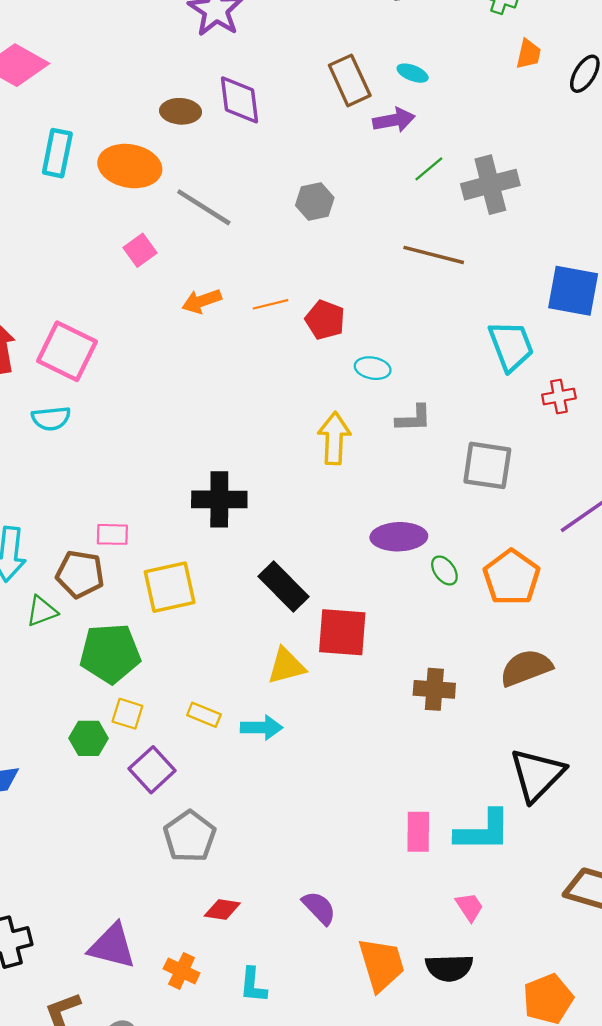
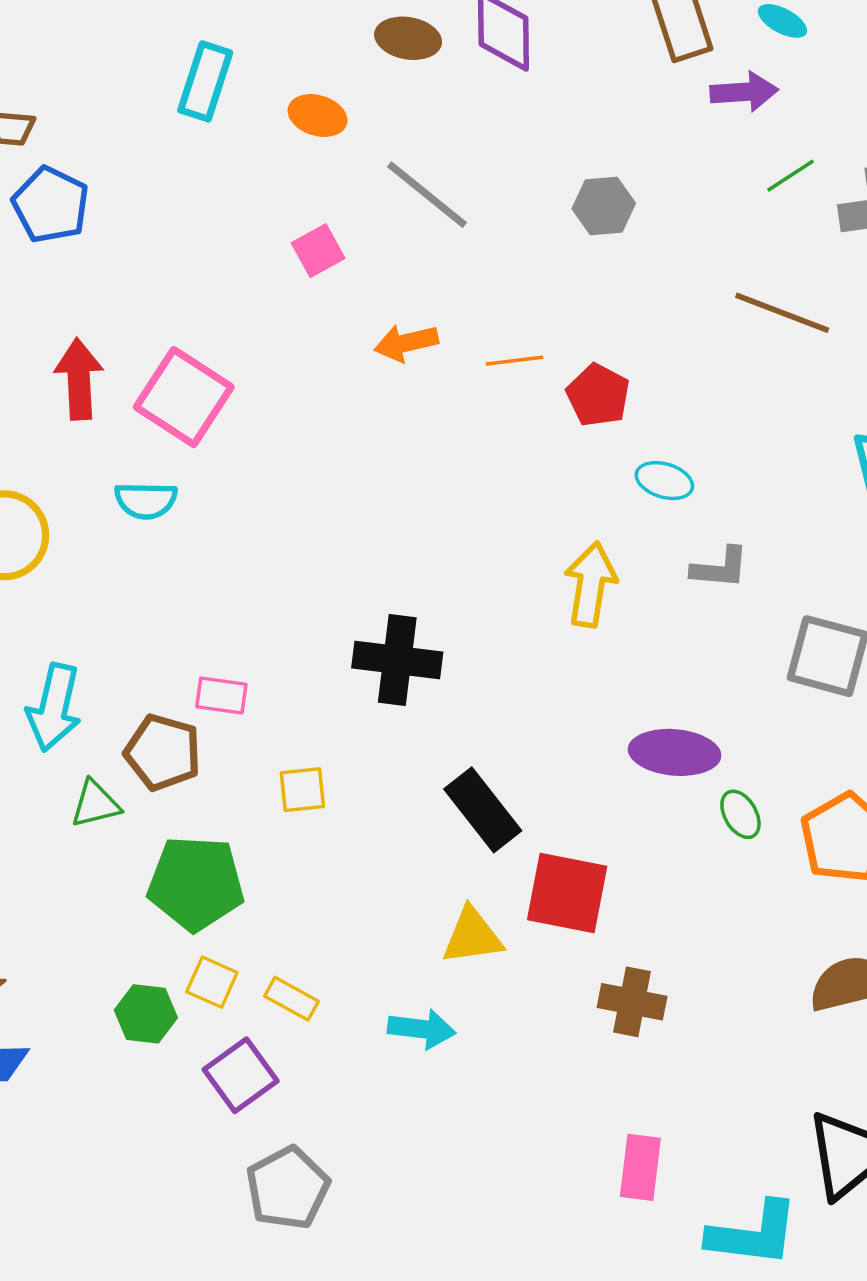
orange ellipse: (130, 166) -> (318, 115), size x0.6
yellow square: (170, 587) -> (302, 790), size x0.6
brown cross: (434, 689) -> (632, 1002), moved
yellow rectangle: (204, 715) -> (292, 999), moved
pink rectangle: (418, 832) -> (640, 1167), moved

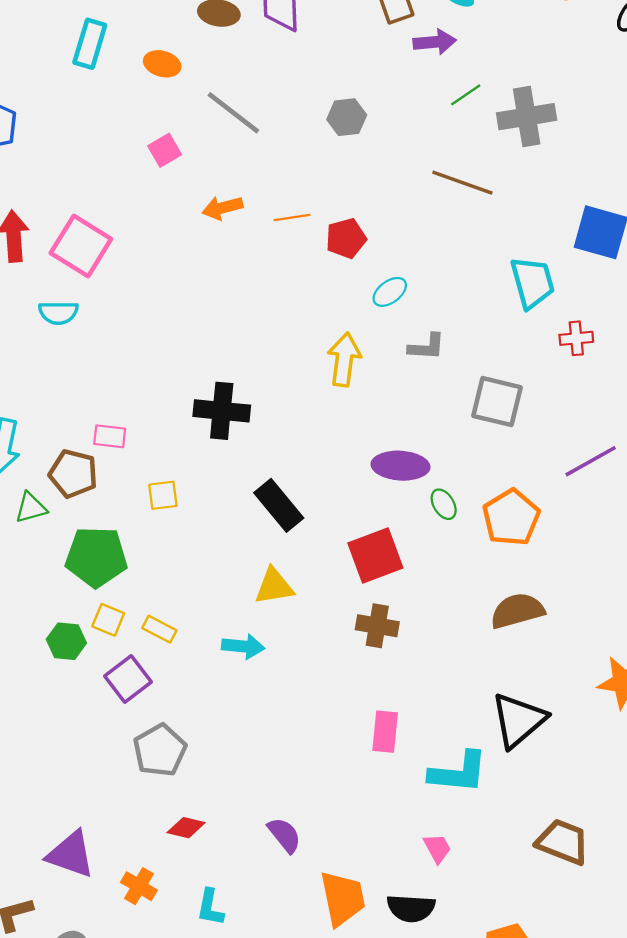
red pentagon: (598, 395) -> (346, 238), turned 30
cyan ellipse: (664, 481) -> (390, 292), turned -52
red square: (567, 893) -> (375, 556), moved, turned -30

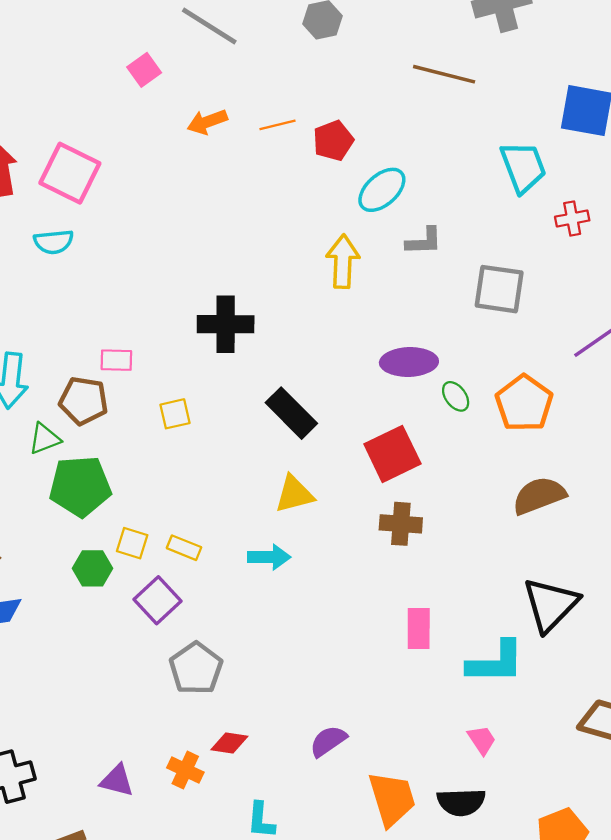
cyan ellipse: (390, 292) -> (382, 190), size x1.4
green pentagon: (96, 557) -> (80, 486), moved
purple semicircle: (284, 835) -> (328, 741), turned -81
purple triangle: (71, 854) -> (117, 781), size x0.7
orange cross: (139, 886) -> (185, 770), moved

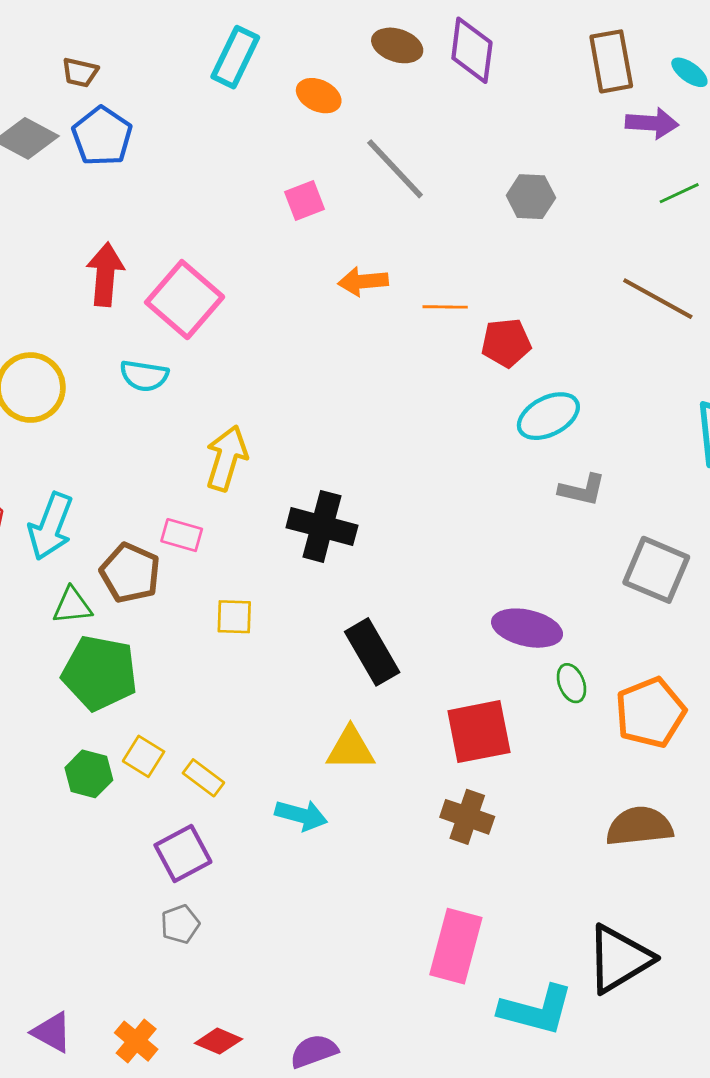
yellow arrow: (343, 262) -> (226, 458), moved
purple square: (157, 600) -> (183, 853), moved
pink rectangle: (419, 629) -> (456, 946), size x1.4
gray pentagon: (196, 668) -> (180, 924), size x0.6
red diamond: (229, 743) -> (218, 1041), moved

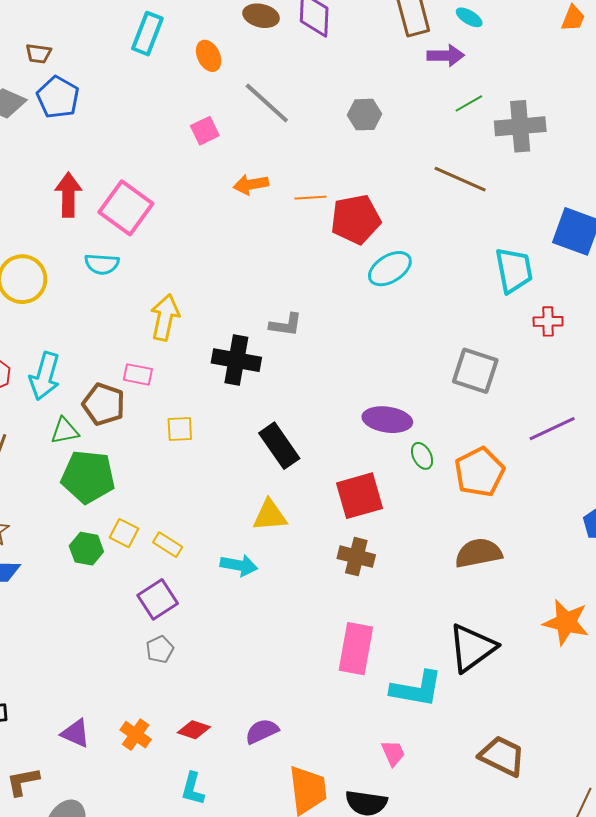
orange ellipse: (319, 96) -> (209, 56), turned 44
red pentagon: (506, 343) -> (356, 219), size x1.4
gray L-shape: (582, 490) -> (286, 325), moved

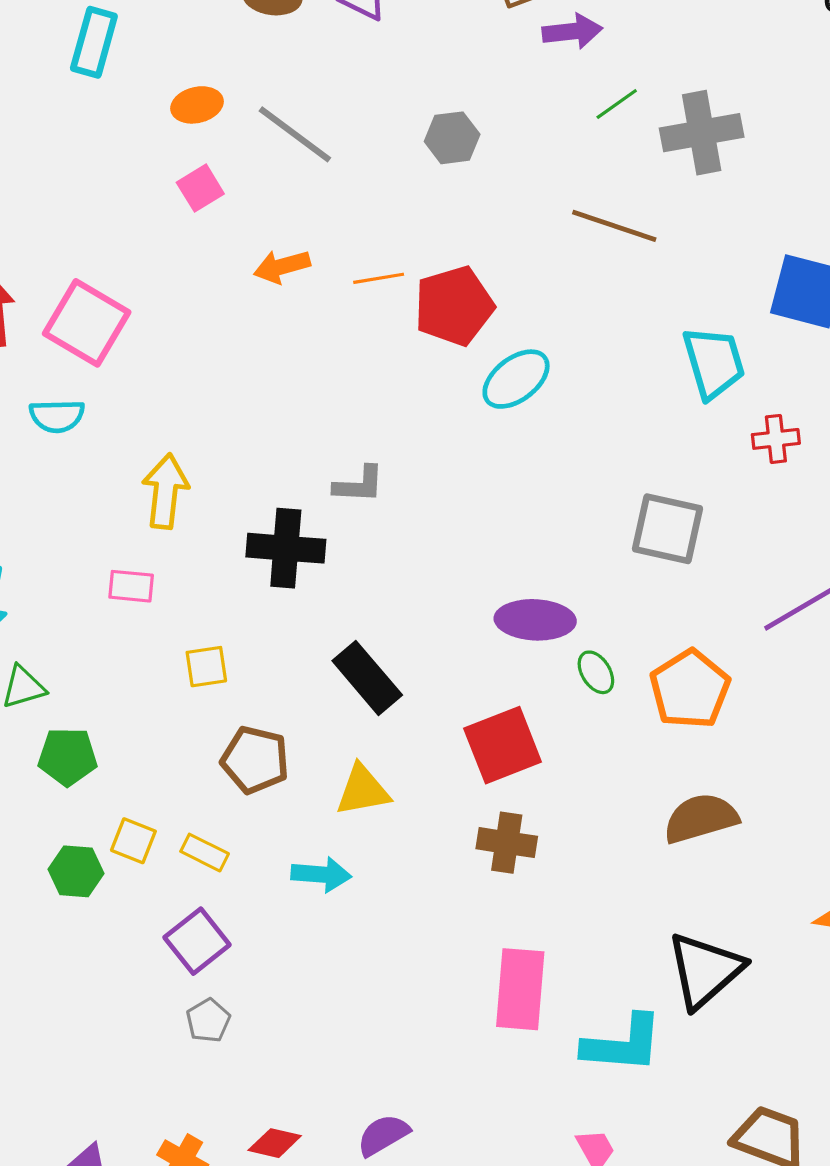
orange ellipse: (209, 56) -> (197, 105), moved, turned -72
brown pentagon: (104, 404) -> (255, 760), moved
green pentagon: (88, 477) -> (68, 757), size x0.7

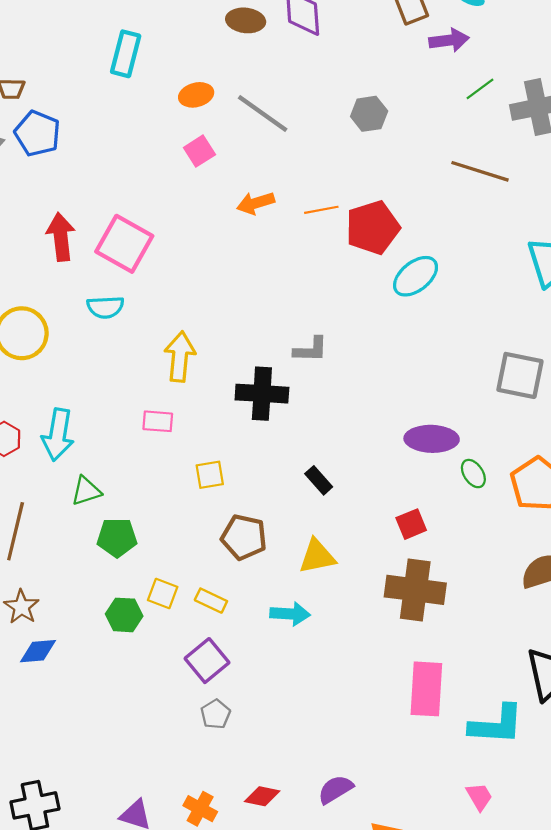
black rectangle: (367, 678) -> (319, 480), size x0.6
red square: (503, 745) -> (411, 524), size x0.6
brown cross: (507, 843) -> (415, 590), size x1.5

